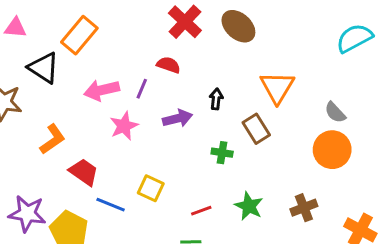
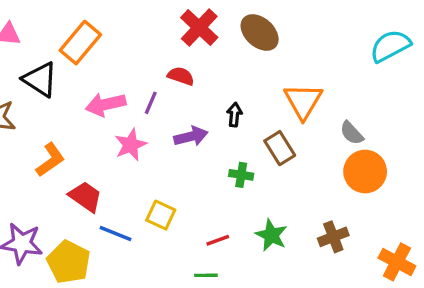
gray semicircle: (335, 112) -> (352, 133), moved

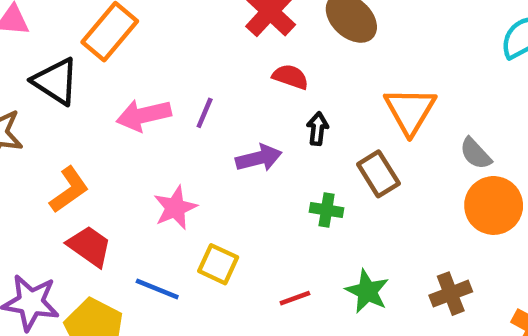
red semicircle: (181, 76) -> (290, 77), moved
pink star: (131, 145) -> (175, 208), moved
red trapezoid: (85, 197) -> (89, 246), moved

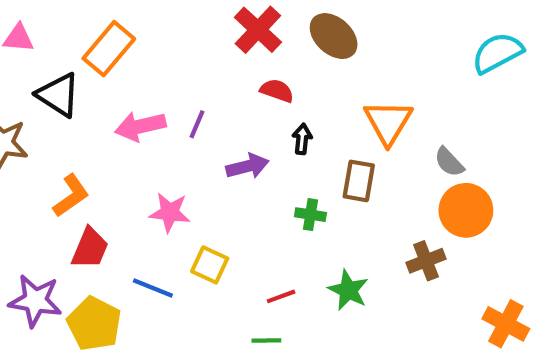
brown rectangle: (378, 174) -> (359, 181), turned 42
pink star: (175, 208) -> (170, 212), turned 30
red trapezoid: (89, 246) -> (90, 248), turned 78
brown cross: (451, 294) -> (426, 261), moved

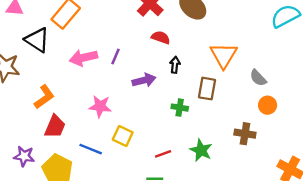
orange circle: (466, 210) -> (268, 105), size x0.6
brown cross: (426, 261) -> (245, 134), turned 30
purple star: (35, 301) -> (24, 156), size x0.7

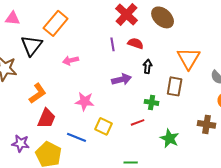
black triangle: (37, 40) -> (32, 45), turned 35
purple line: (116, 56) -> (113, 44), moved, turned -32
pink arrow: (83, 58) -> (71, 60), size x0.7
red line: (163, 154) -> (138, 122), moved

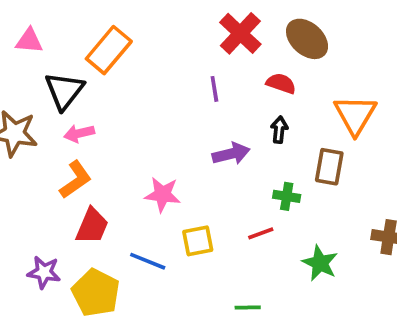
red semicircle: (136, 43) -> (281, 83), moved
pink arrow: (71, 60) -> (79, 133), moved
yellow square: (104, 126) -> (198, 241), turned -36

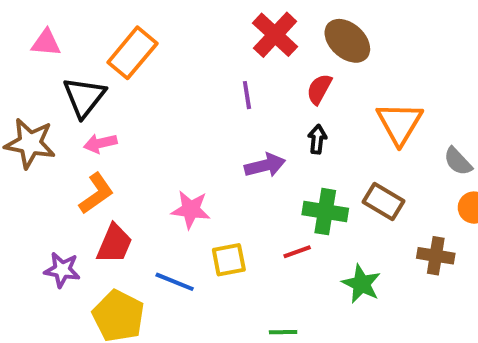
red semicircle: (281, 83) -> (319, 89), turned -80
brown rectangle: (329, 167) -> (384, 202), moved, turned -69
green cross: (287, 196) -> (325, 212), size x1.5
purple star: (44, 272) -> (62, 270), moved

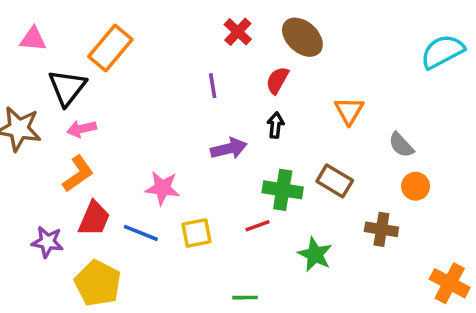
red cross: (275, 35) -> (238, 32), size x0.7
orange triangle: (400, 123) -> (349, 111), size x0.7
blue line: (175, 282) -> (141, 233), moved

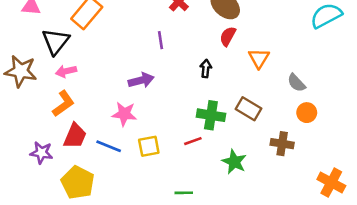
red semicircle: (277, 80) -> (228, 36), moved
purple arrow: (229, 149) -> (141, 80), moved

